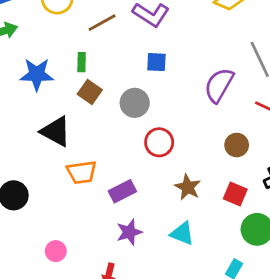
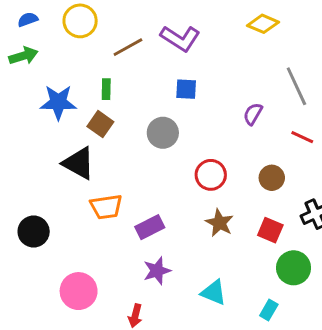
purple semicircle: (219, 85) -> (253, 114), size x0.6
brown square: (90, 92) -> (100, 124), moved
red circle: (159, 142) -> (211, 175), moved
cyan triangle: (182, 233) -> (214, 293), moved
pink circle: (56, 251) -> (79, 291), size x1.6

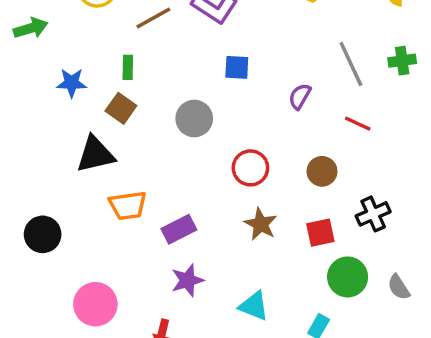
blue square: (186, 89) -> (237, 67), moved
blue star: (58, 102) -> (72, 83), size x0.7
black triangle: (79, 163) -> (95, 154), turned -42
red square: (270, 230) -> (320, 233), turned -35

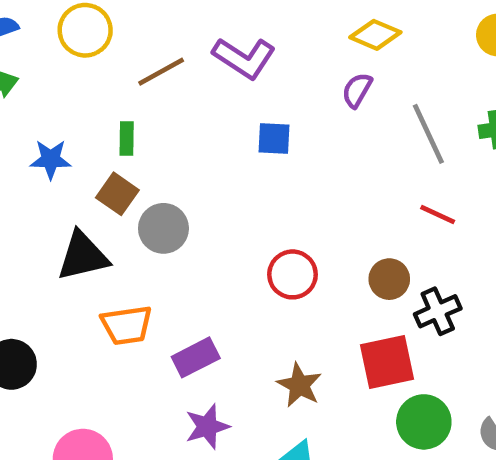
purple semicircle: (300, 96) -> (357, 90), moved
gray circle: (194, 119) -> (163, 228), moved
black cross: (373, 214) -> (438, 311), moved
brown star: (261, 224) -> (299, 385), moved
red square: (320, 233) -> (387, 362), size x1.4

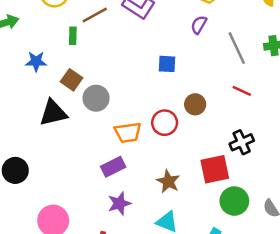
green rectangle: (127, 139) -> (73, 36), moved
blue square: (274, 139) -> (167, 64), moved
brown circle: (389, 279) -> (195, 104), moved
orange trapezoid: (127, 325) -> (128, 132), moved

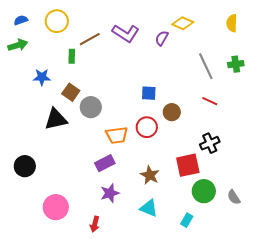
purple semicircle: (199, 25) -> (162, 38), moved
blue square: (167, 64) -> (149, 93), moved

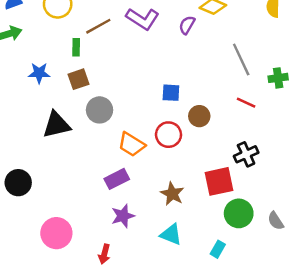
green cross: (236, 64) -> (278, 78), moved
brown square: (71, 92) -> (79, 79), moved, turned 36
orange trapezoid: (117, 135) -> (132, 144), turned 40

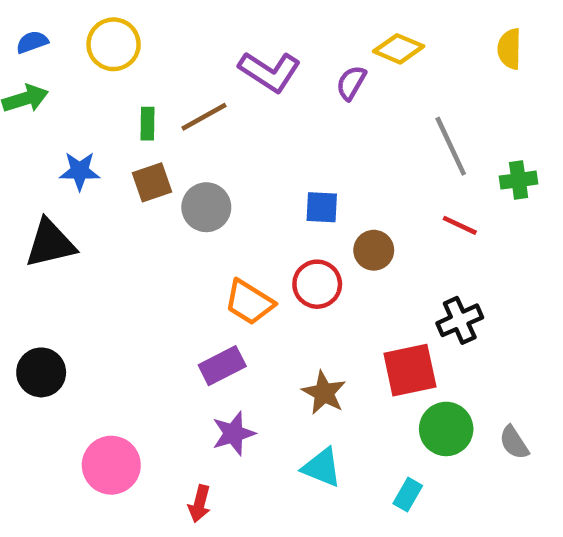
brown line: (98, 26) -> (204, 117), moved
gray circle: (100, 110) -> (206, 207), moved
black triangle: (56, 125) -> (50, 243), moved

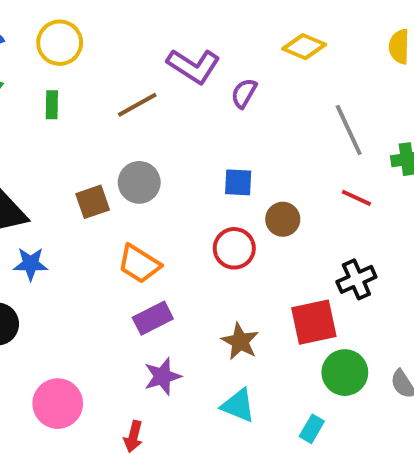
purple semicircle: (351, 83) -> (244, 93), moved
green rectangle: (147, 124) -> (52, 105), moved
blue star: (80, 171) -> (31, 264), moved
brown square: (152, 182) -> (93, 202), moved
orange trapezoid: (249, 302) -> (139, 264), moved

